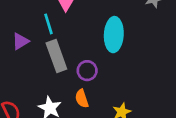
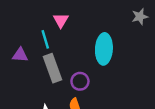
purple triangle: (20, 41) -> (20, 55), turned 35

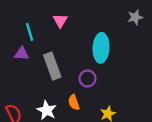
cyan line: (45, 39) -> (30, 32), moved
purple circle: (80, 81) -> (87, 79), moved

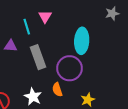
cyan line: (30, 32) -> (27, 27), moved
purple circle: (87, 79) -> (69, 68), size x1.6

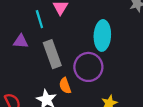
orange semicircle: (57, 90) -> (65, 86), moved

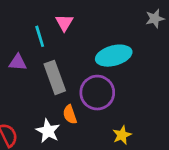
cyan ellipse: (102, 35) -> (114, 56), turned 72

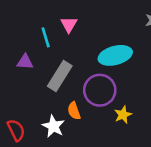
gray rectangle: (55, 77) -> (60, 76), turned 52
yellow star: (122, 135) -> (123, 115), moved

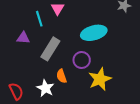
purple circle: (100, 90) -> (82, 60), size x0.7
yellow star: (123, 115) -> (100, 79), size x1.6

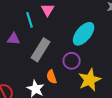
cyan ellipse: (94, 33) -> (84, 34), turned -35

